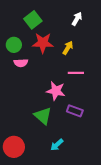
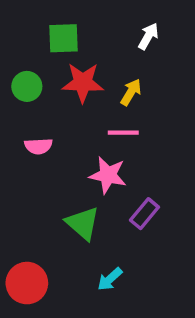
green square: (33, 20) -> (63, 38), turned 36
pink semicircle: (21, 63) -> (38, 146), moved
pink line: (76, 73) -> (123, 133), moved
purple rectangle: (75, 111) -> (144, 214), turned -70

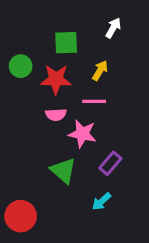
green square: (63, 38) -> (66, 43), moved
red star: (83, 83) -> (56, 79), moved
pink semicircle: (38, 146) -> (56, 115), moved
cyan arrow: (110, 279) -> (101, 201), moved

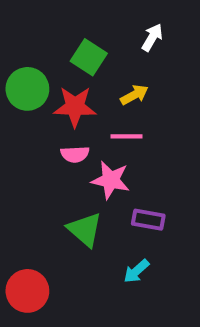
green square: (66, 43) -> (89, 57), turned 35
green circle: (21, 66) -> (27, 89), size x1.4
yellow arrow: (100, 71) -> (134, 95), turned 30
purple rectangle: (110, 163) -> (148, 220), turned 60

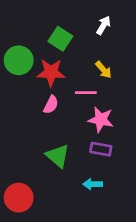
yellow arrow: (134, 95) -> (103, 70), moved, turned 78
pink semicircle: (75, 154) -> (51, 105), turned -60
pink star: (111, 180) -> (101, 120), moved
cyan arrow: (136, 271) -> (93, 184), turned 42

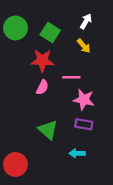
green circle: (19, 60) -> (15, 28), moved
yellow arrow: (103, 70) -> (84, 46), moved

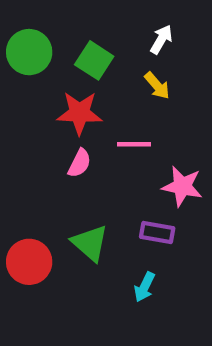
pink star: (84, 100) -> (182, 186), moved
cyan arrow: (77, 153) -> (144, 287), turned -64
red circle: (15, 165) -> (29, 262), moved

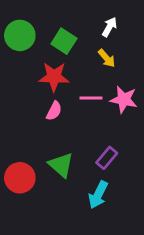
pink star: (182, 186) -> (124, 99), moved
purple rectangle: (157, 232) -> (107, 158), turned -60
cyan arrow: (144, 287) -> (98, 195), size x1.4

